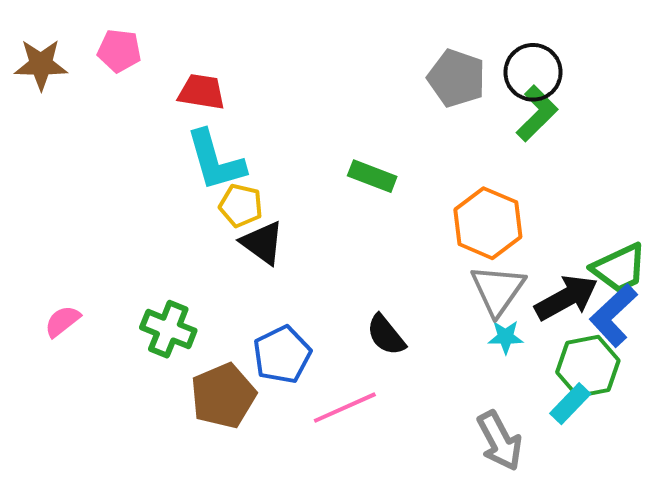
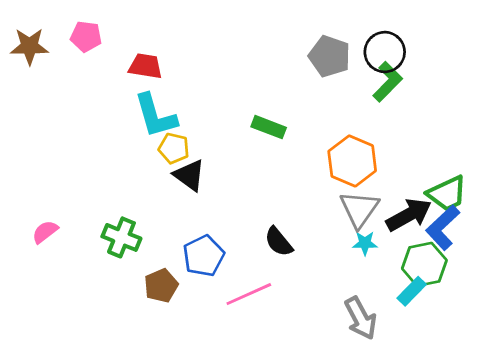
brown pentagon: (223, 396) -> (161, 286), size x0.7

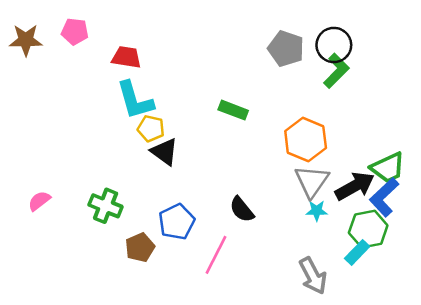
pink line: (249, 294) -> (216, 255), turned -39

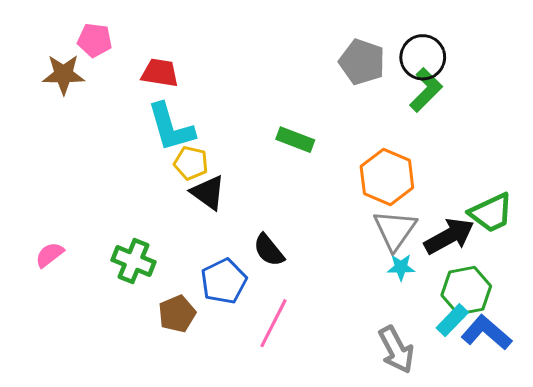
brown star: (26, 40) -> (64, 74), moved
blue L-shape: (384, 197) -> (486, 333), moved, turned 84
black semicircle: (242, 209) -> (269, 250), moved

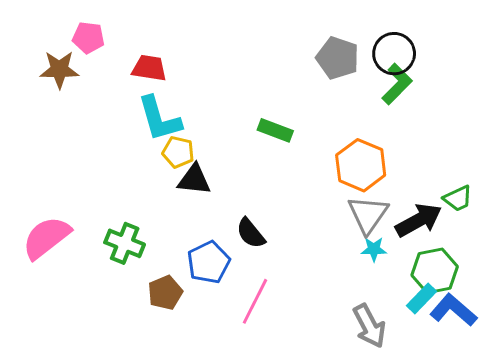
black triangle: (208, 193) -> (194, 180), turned -30
green trapezoid: (491, 213) -> (458, 198), size x0.7
pink semicircle: (50, 255) -> (46, 238), size x1.8

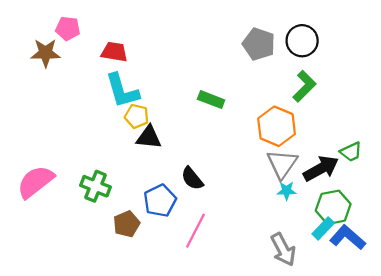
green L-shape: (397, 84) -> (304, 86), moved

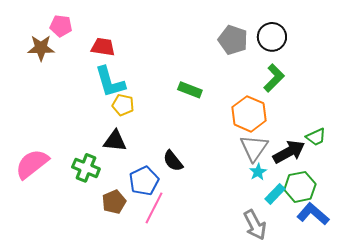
black triangle: (149, 137) -> (115, 141), moved
cyan star: (287, 191) -> (258, 172), turned -30
cyan rectangle: (323, 228) -> (275, 194), moved
pink line: (195, 231) -> (154, 208), moved

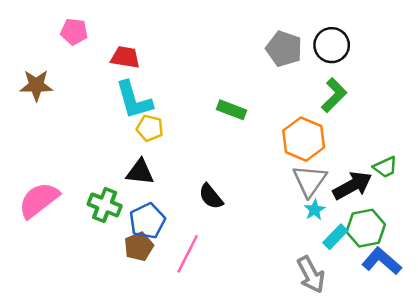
brown star: (41, 48) -> (36, 85), moved
blue pentagon: (144, 181) -> (147, 221), moved

